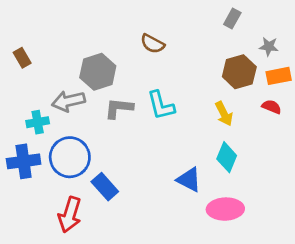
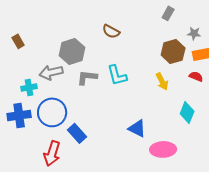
cyan diamond: (227, 157) -> (187, 112), moved

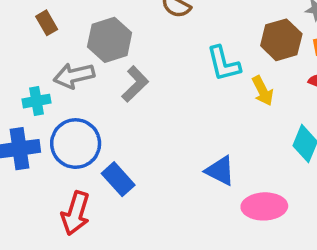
brown rectangle: (18, 41) -> (47, 23), moved
cyan L-shape: (117, 75) -> (224, 64), moved
gray L-shape: (87, 77) -> (135, 84), turned 130

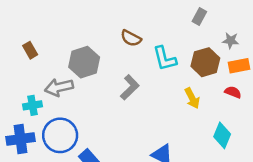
brown rectangle: (47, 23) -> (30, 50), moved
cyan L-shape: (224, 64) -> (165, 59), moved
gray L-shape: (135, 84) -> (130, 87), moved

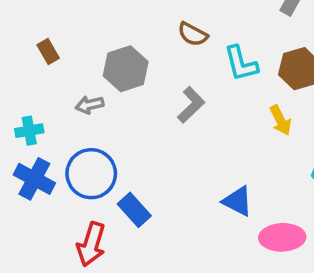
gray arrow: (59, 87) -> (89, 105), size x0.7
cyan cross: (33, 105) -> (29, 131), moved
blue cross: (21, 139) -> (34, 179), turned 36

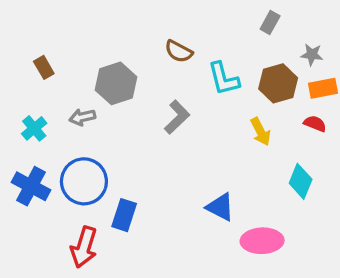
cyan cross: (29, 131) -> (34, 128), moved, turned -30
blue rectangle: (134, 210) -> (124, 215), turned 60

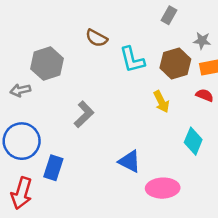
gray L-shape: (177, 117) -> (84, 114), moved

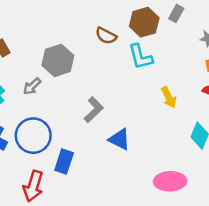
brown hexagon: (175, 64) -> (144, 22), moved
gray arrow: (20, 90) -> (32, 86), turned -30
blue triangle: (130, 161) -> (120, 139), moved

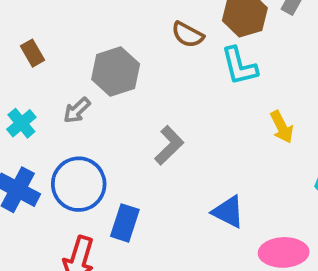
blue triangle: (120, 139) -> (228, 212), moved

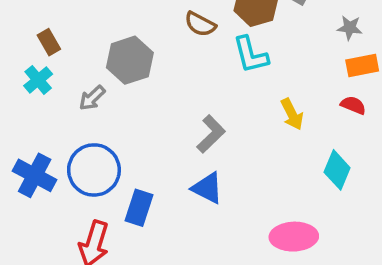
cyan cross: (21, 123) -> (38, 80), moved
gray L-shape: (169, 145) -> (211, 134), moved
blue triangle: (228, 212) -> (207, 188), moved

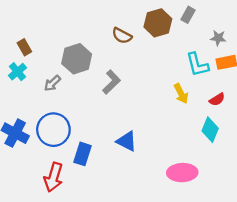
cyan L-shape: (251, 55) -> (197, 65), moved
red semicircle: (353, 105) -> (217, 99), moved, turned 126
gray L-shape: (211, 134) -> (111, 82), moved

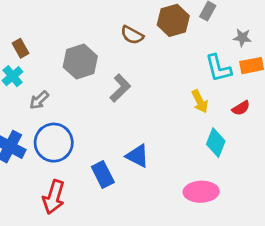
gray arrow: (52, 83) -> (39, 100), moved
cyan diamond: (210, 130) -> (216, 143), moved
blue rectangle: (82, 154) -> (103, 174), moved, turned -45

